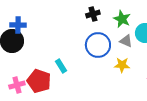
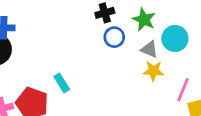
blue circle: (98, 45) -> (114, 37), moved, size x0.6
yellow star: (122, 65) -> (153, 71), moved

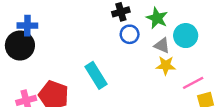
cyan rectangle: (62, 83) -> (96, 75), moved, size x1.5
pink line: (183, 90) -> (193, 83), turned 40

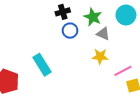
cyan circle: (186, 36) -> (126, 15), moved
gray triangle: (162, 46) -> (103, 34), moved

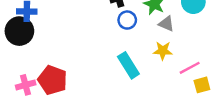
cyan rectangle: (42, 65) -> (128, 65), moved

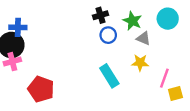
pink line: (190, 68) -> (164, 78), turned -42
pink cross: (26, 85) -> (12, 62), moved

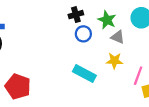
cyan rectangle: (109, 76) -> (84, 74), turned -30

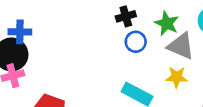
gray triangle: (118, 37) -> (181, 46), size x1.5

